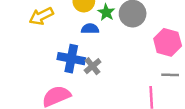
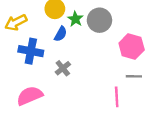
blue semicircle: (90, 29) -> (61, 34), turned 119
blue cross: (71, 59) -> (31, 51), moved

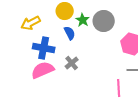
blue semicircle: (61, 34) -> (70, 33), turned -56
pink semicircle: (30, 96) -> (43, 70), moved

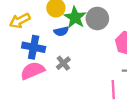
green star: (83, 20) -> (75, 17), size x1.5
blue semicircle: (70, 33) -> (61, 31), turned 104

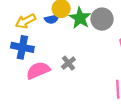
blue semicircle: (61, 31) -> (52, 19), moved
blue cross: (34, 47) -> (22, 47), moved

